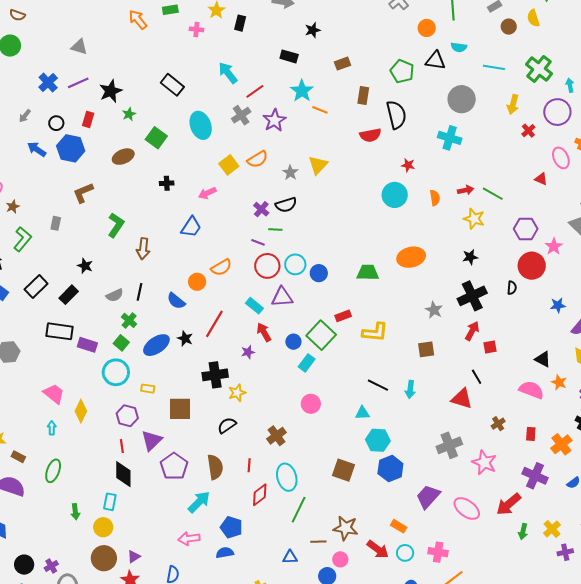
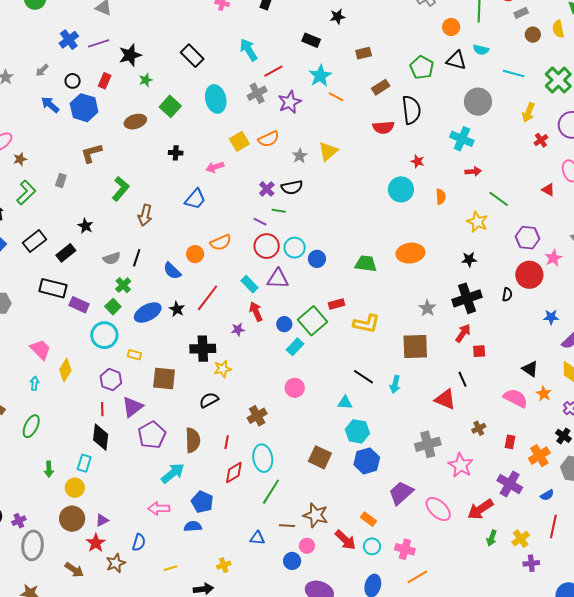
brown rectangle: (363, 95) -> (381, 87), turned 42
red arrow: (466, 190) -> (473, 171), moved
brown square: (426, 349) -> (415, 346), size x1.6

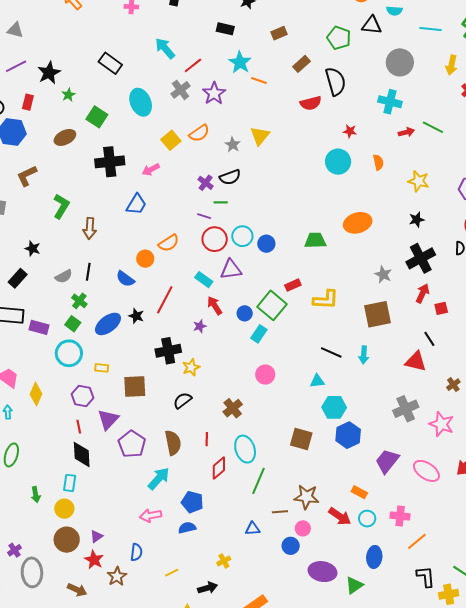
black cross: (176, 153) -> (110, 162), size x2.0
green line: (499, 199) -> (433, 127), moved

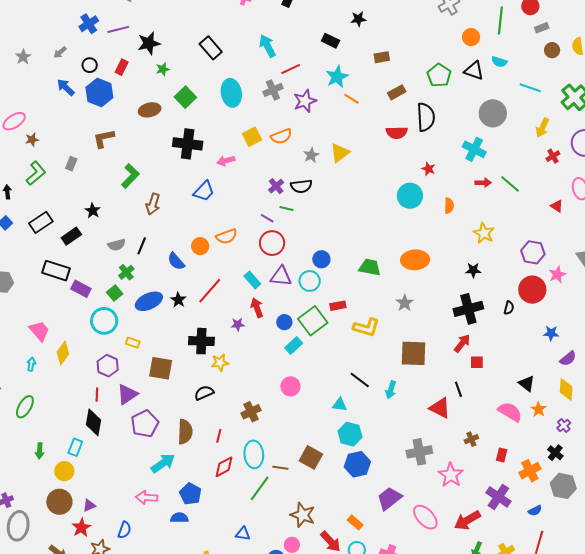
cyan circle: (242, 236) -> (310, 281), moved
gray star: (383, 274) -> (405, 303), moved
brown line: (280, 512) -> (280, 468), moved

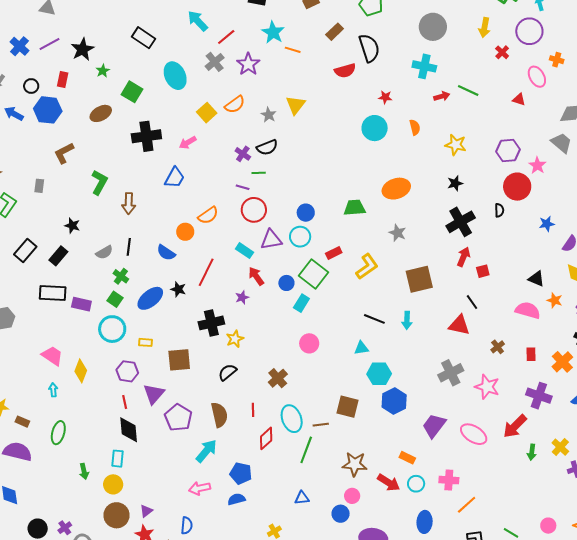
yellow L-shape: (366, 327) -> (367, 266), turned -36

